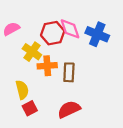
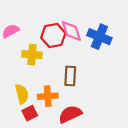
yellow cross: (32, 52) -> (32, 55), turned -30
orange cross: (47, 66) -> (48, 96), moved

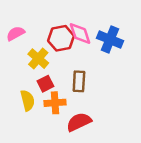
yellow cross: (32, 55) -> (38, 59), turned 36
red square: (30, 113) -> (45, 84), moved

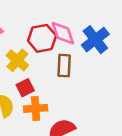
blue cross: (110, 39) -> (95, 40), turned 30
brown rectangle: (79, 81) -> (64, 66), moved

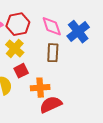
red hexagon: (42, 38) -> (18, 24), moved
orange cross: (36, 108) -> (40, 88), moved

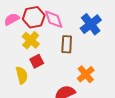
pink diamond: (52, 26) -> (54, 19), moved
orange cross: (40, 88) -> (86, 74), moved, turned -36

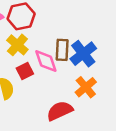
pink diamond: (54, 19) -> (46, 61), moved
blue cross: (91, 24) -> (83, 54), moved

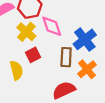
brown rectangle: (62, 50) -> (66, 57), moved
pink diamond: (46, 61) -> (52, 26), moved

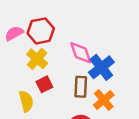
pink diamond: (52, 26) -> (81, 53), moved

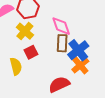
blue cross: (101, 67) -> (78, 50), moved
brown rectangle: (81, 87) -> (62, 43), moved

